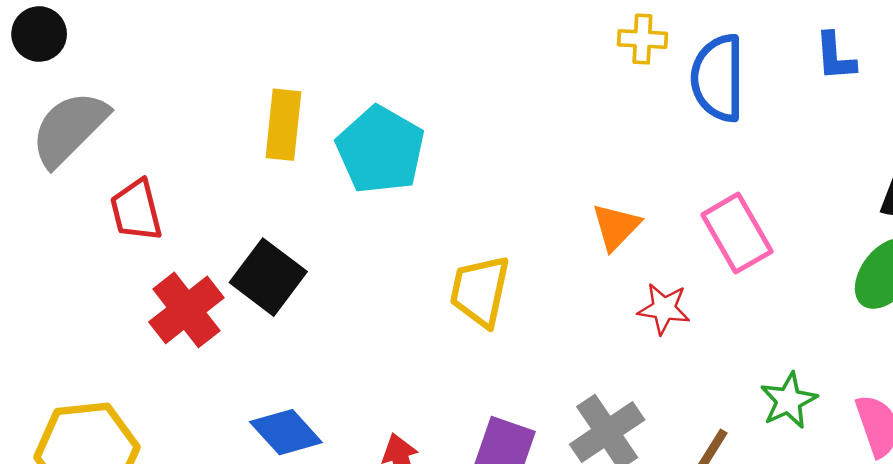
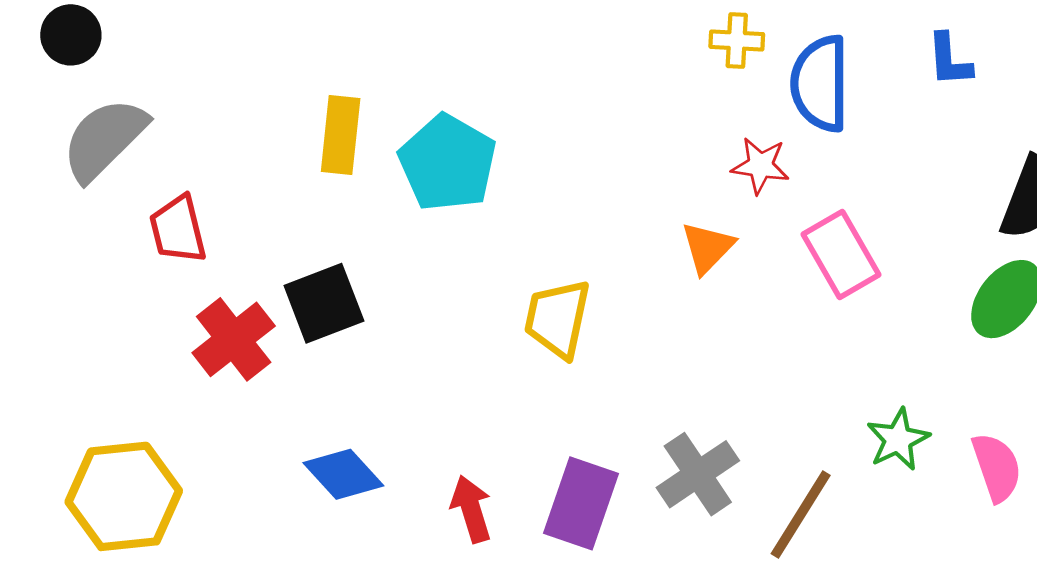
black square: (268, 277) -> (324, 303), turned 32
red star: (664, 309) -> (760, 166), moved

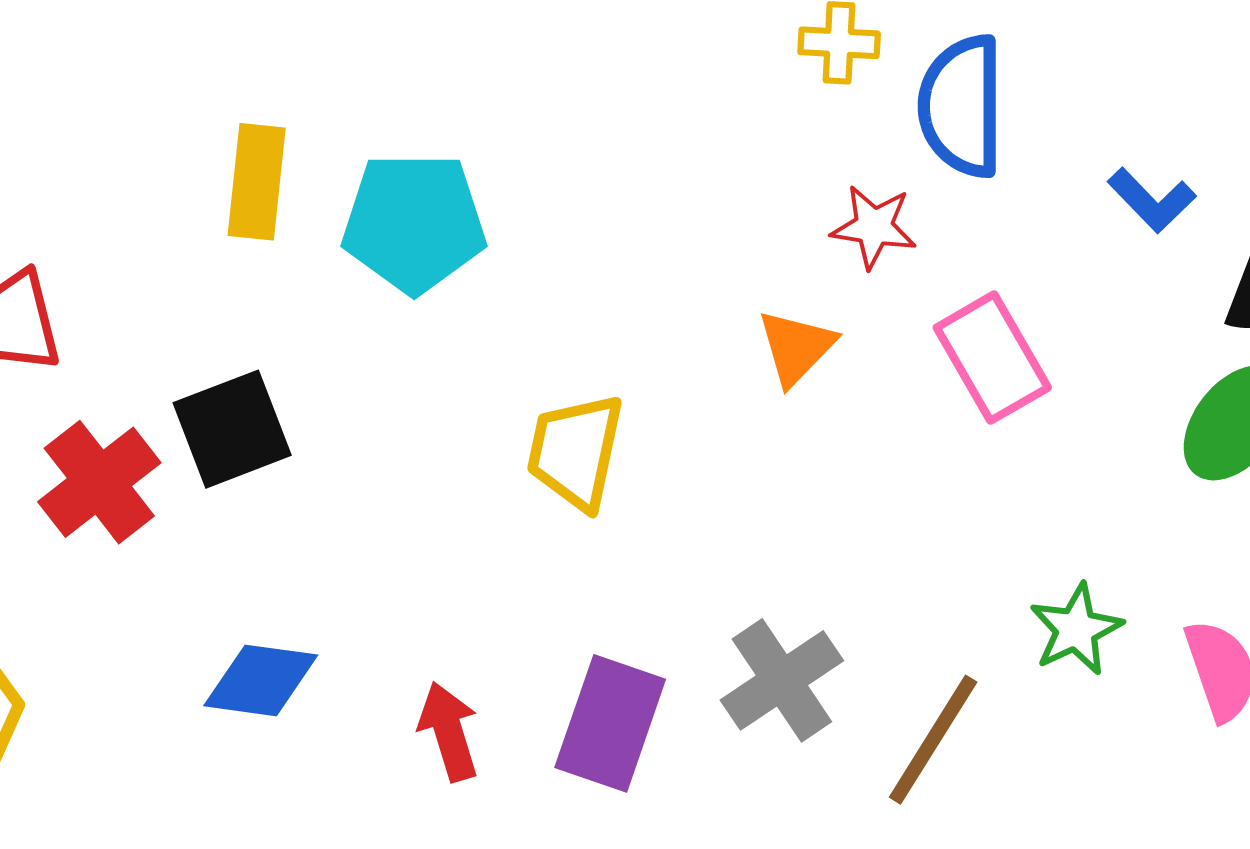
blue L-shape: (949, 60) -> (1152, 200), moved, turned -40
cyan pentagon: (448, 163) -> (414, 223), turned -30
blue diamond: (343, 474) -> (261, 680), turned -40

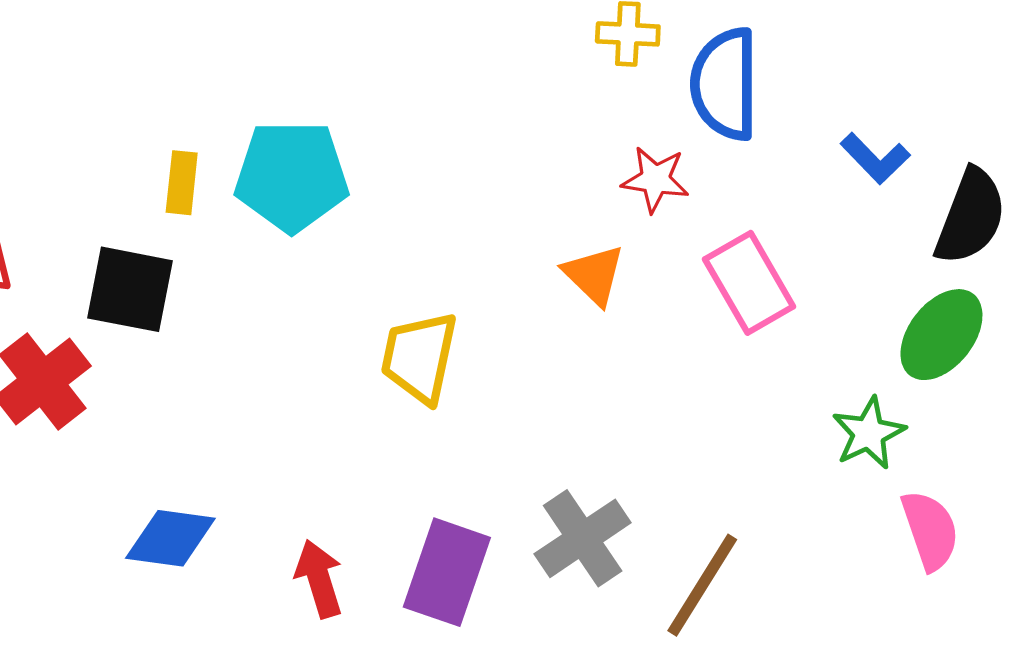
yellow rectangle: (257, 182) -> (182, 183), moved, size x0.7
orange triangle: (796, 347) -> (594, 275), turned -30
black square: (232, 429) -> (130, 289), moved, turned 32
green star: (1076, 629) -> (869, 433), moved

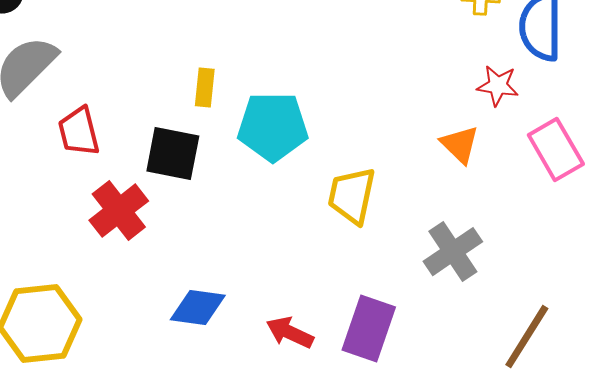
cyan pentagon: (292, 176) -> (273, 127), moved
gray cross: (583, 538) -> (453, 252), moved
red arrow: (319, 579) -> (290, 333), turned -48

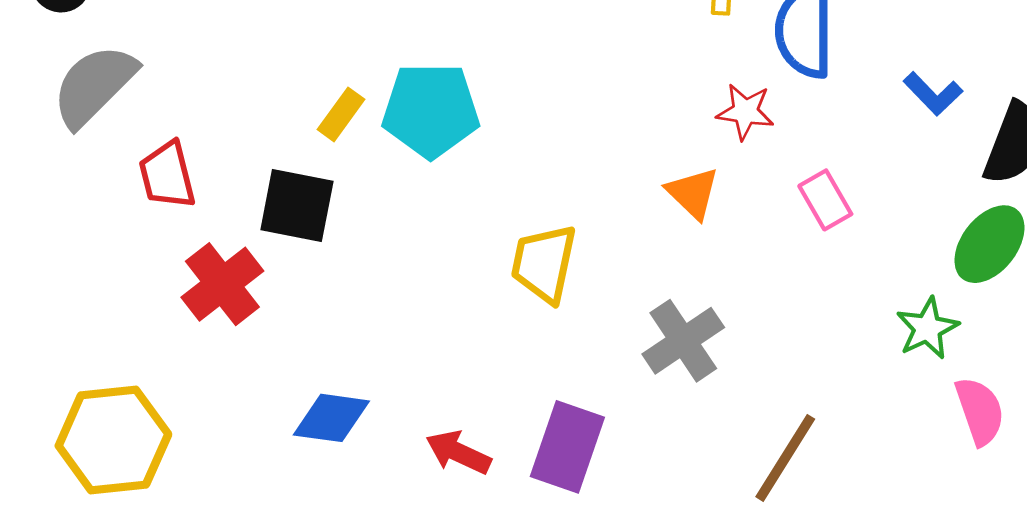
yellow rectangle: (205, 88) -> (341, 114), turned 30
cyan pentagon: (273, 127) -> (431, 110), moved
pink rectangle: (556, 150) -> (825, 200), size x0.7

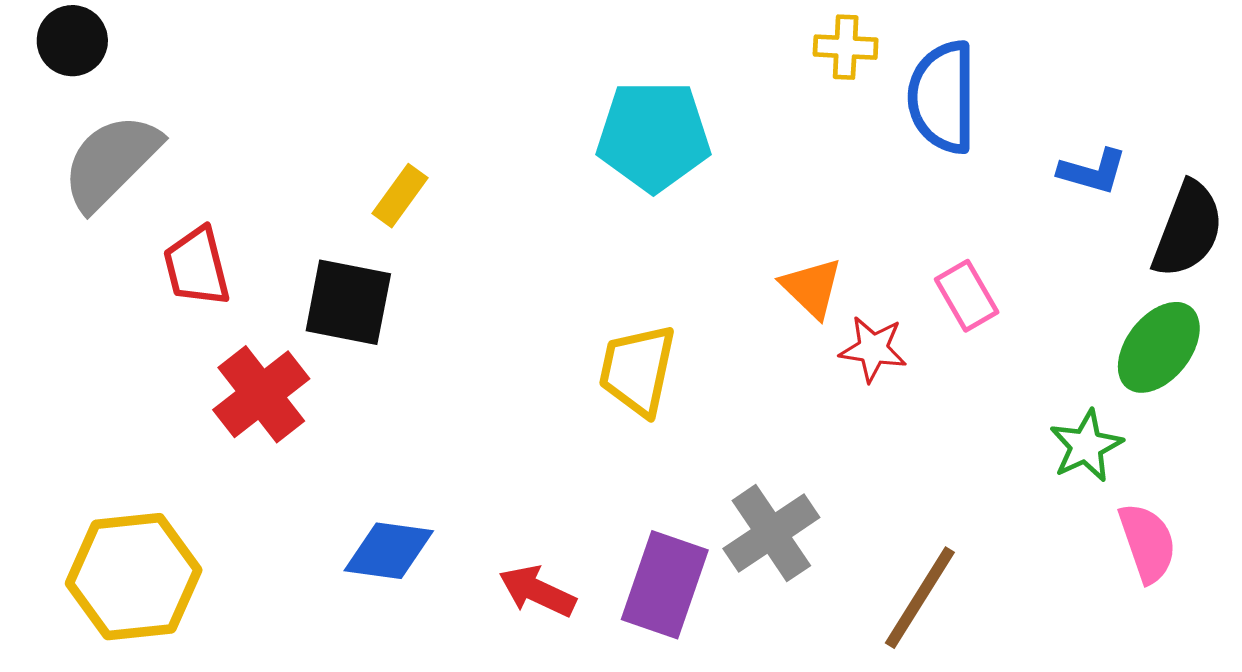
blue L-shape: (933, 94) -> (1093, 171), turned -30
cyan pentagon: (431, 110) -> (653, 136), moved
red star: (745, 112) -> (873, 349), moved
gray cross: (683, 341) -> (771, 533), moved

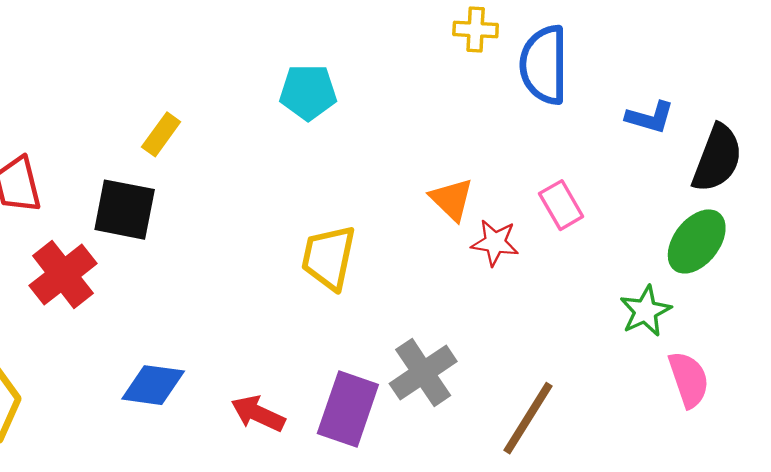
cyan pentagon: (653, 136) -> (308, 92), moved, size x0.7

